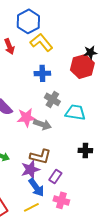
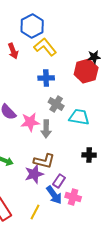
gray arrow: (42, 124) -> (46, 129), turned 72
blue arrow: (36, 187) -> (54, 195), moved
pink cross: (61, 200) -> (73, 197), moved
yellow line: (31, 207) -> (35, 212), turned -35

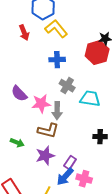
brown L-shape: (44, 161) -> (48, 131), moved
blue arrow: (54, 195) -> (65, 177), turned 78

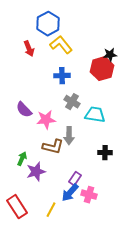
gray arrow: (57, 111) -> (69, 136), moved
green arrow: (17, 143) -> (22, 159), turned -88
purple star: (45, 156) -> (36, 172), moved

